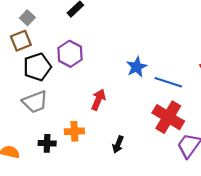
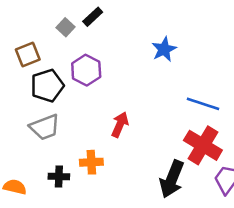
gray square: (27, 18) -> (65, 27), moved
blue star: (137, 67) -> (164, 49), moved
black arrow: (118, 144) -> (172, 179), moved, size x1.8

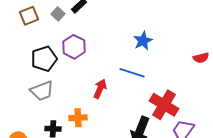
blue star: (164, 49) -> (143, 41), moved
brown square: (28, 55) -> (29, 16), moved
blue line: (203, 104) -> (132, 73), moved

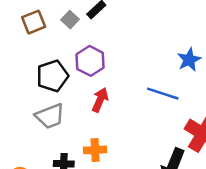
blue star: (143, 41) -> (189, 60), moved
red arrow: (100, 89) -> (100, 100), moved

